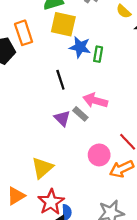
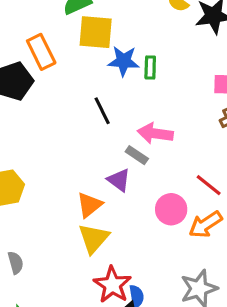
purple triangle: (62, 118) -> (119, 180), moved
orange triangle: (16, 196) -> (89, 205), moved

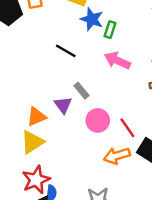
black line: (102, 111) -> (66, 51), turned -50
pink arrow: (155, 133) -> (117, 60), moved
pink circle: (171, 209) -> (98, 120), moved

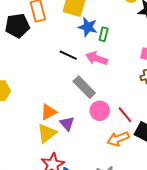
pink arrow: (117, 60) -> (97, 58), moved
gray rectangle: (81, 91) -> (84, 87), size x1.6
purple triangle: (63, 105) -> (67, 124), moved

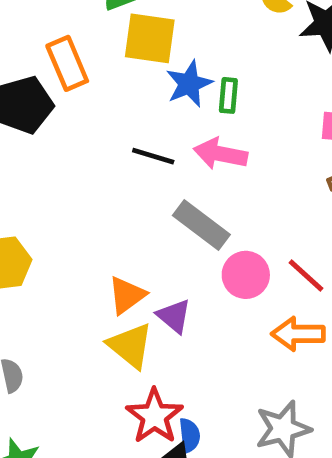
blue star: (88, 27) -> (189, 84), turned -30
yellow triangle: (47, 133) -> (130, 346), turned -35
orange arrow: (118, 139) -> (298, 334), turned 30

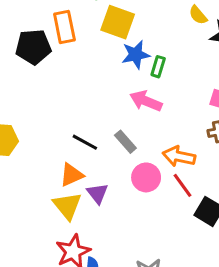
black line: (153, 156) -> (85, 142), moved
gray rectangle: (201, 225) -> (125, 142), size x0.7
orange arrow: (298, 334) -> (179, 156), moved

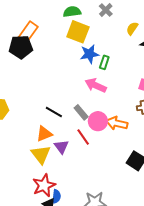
yellow semicircle: (198, 15) -> (132, 28), turned 72
orange rectangle: (64, 27) -> (28, 32), moved, turned 45
pink circle: (146, 177) -> (98, 121), moved
red line: (182, 185) -> (83, 137), moved

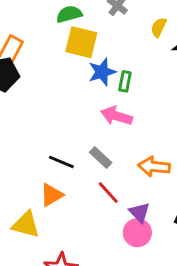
pink circle: (98, 121) -> (137, 233), moved
purple triangle: (61, 147) -> (139, 212), moved
yellow triangle: (41, 154) -> (26, 225), moved, turned -30

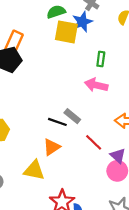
blue star: (102, 72) -> (82, 22), moved
gray rectangle: (101, 157) -> (72, 116), moved

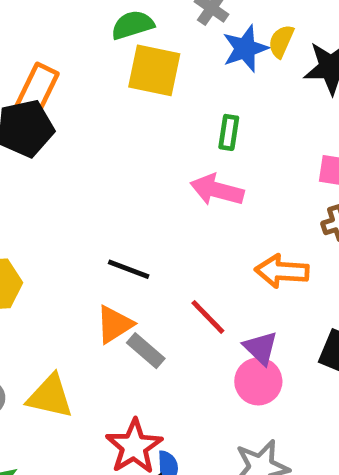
blue star: (82, 22) -> (245, 49), moved
gray rectangle: (72, 116) -> (146, 351), moved
yellow triangle: (34, 170) -> (50, 396), moved

